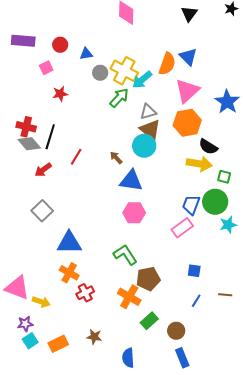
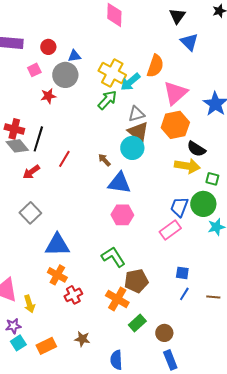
blue triangle: (188, 57) -> (189, 42), moved
gray circle: (100, 73) -> (65, 75), moved, size x1.6
blue line: (196, 301) -> (184, 294), moved
yellow arrow: (41, 302) -> (29, 304), turned 54

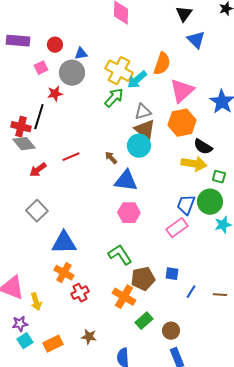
black line: (38, 139) -> (39, 117), moved
red line: (64, 159) -> (71, 157), turned 36
blue square: (182, 273) -> (172, 274), moved

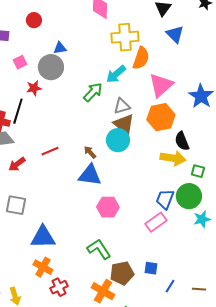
red circle: (55, 45) -> (34, 20), moved
yellow cross: (119, 71) -> (125, 37), moved, turned -32
black semicircle: (203, 147) -> (182, 141), turned 36
blue triangle: (126, 181) -> (90, 175), moved
gray square: (37, 211) -> (16, 205), turned -35

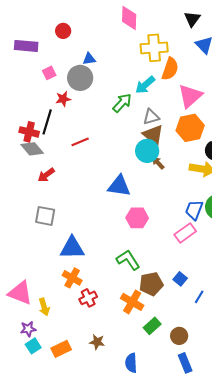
red line: (50, 151) -> (80, 142), moved
brown arrow: (90, 152) -> (158, 163), moved
blue square: (151, 268) -> (180, 279), turned 32

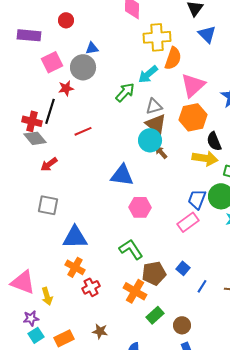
pink square: (49, 73) -> (52, 62), size x1.5

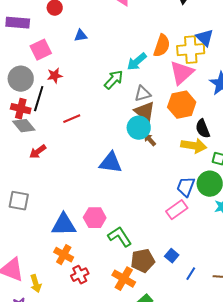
blue triangle: (207, 34) -> (205, 38), moved
yellow cross: (157, 37) -> (191, 50), moved
gray circle: (83, 67) -> (21, 79), moved
gray square: (48, 205) -> (19, 201), moved
pink hexagon: (140, 207) -> (95, 218), moved

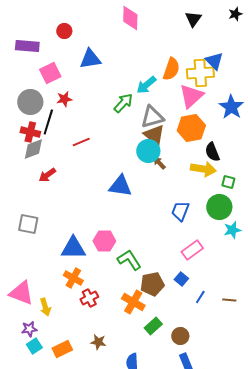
blue triangle: (81, 36) -> (90, 59), size x1.6
gray triangle: (143, 94) -> (152, 117), size x1.4
gray diamond: (24, 126) -> (33, 149), turned -70
blue trapezoid: (186, 187) -> (180, 211), moved
pink rectangle: (177, 210) -> (192, 250), moved

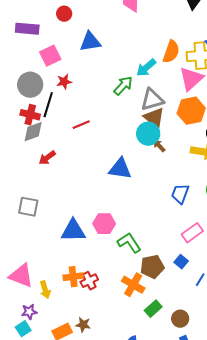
orange cross: (73, 278) -> (73, 277), moved, turned -36
brown star: (98, 342) -> (83, 325), moved
cyan square: (34, 346) -> (23, 329), moved

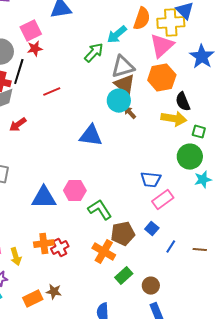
pink square: (50, 56) -> (31, 31), moved
blue trapezoid: (180, 194) -> (151, 180), moved, turned -105

